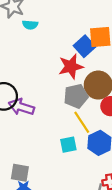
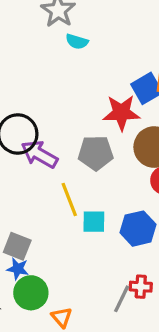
gray pentagon: (76, 96) -> (96, 153), moved
yellow line: (82, 122) -> (69, 200), moved

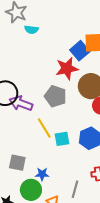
gray pentagon: (96, 153) -> (55, 96), turned 30
blue star: (18, 269) -> (42, 174), moved
gray line: (122, 299) -> (75, 189), moved

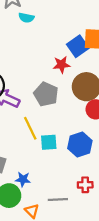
red star: (67, 69) -> (61, 65), size x0.7
gray line: (75, 189) -> (58, 200), turned 66

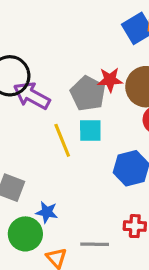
red star: (61, 65) -> (110, 80), moved
cyan square: (49, 142) -> (90, 130), moved

